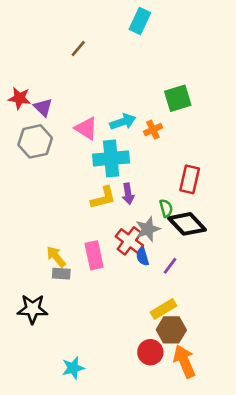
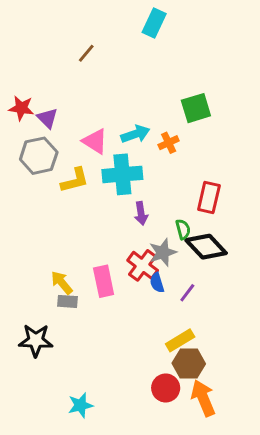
yellow L-shape: (103, 198) -> (75, 180), moved

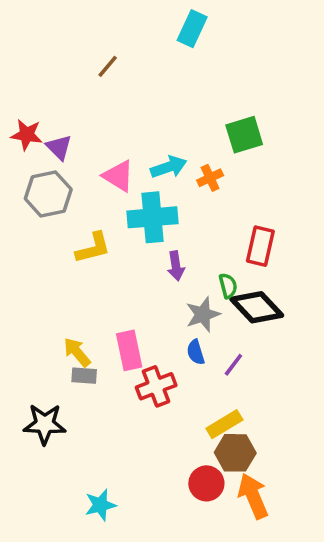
yellow L-shape: (75, 180) -> (93, 248), moved
red cross: (143, 265) -> (156, 386), moved, turned 32

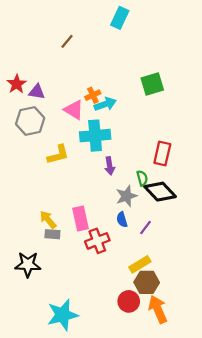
red star: (27, 135) -> (17, 84), turned 30
purple triangle: (59, 147) -> (37, 92), turned -36
orange cross: (210, 178) -> (93, 95), moved
cyan star: (100, 505) -> (63, 315), size x1.6

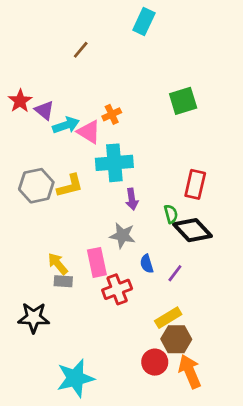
purple triangle: (37, 92) -> (44, 110), turned 30
cyan arrow: (105, 104) -> (66, 125), moved
gray hexagon: (30, 121) -> (36, 186), moved
gray star: (126, 196) -> (122, 236), moved, turned 30

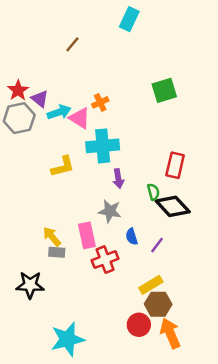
gray hexagon: (36, 186) -> (19, 118), moved

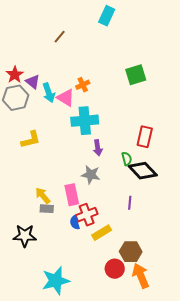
cyan arrow: (59, 112) -> (49, 93), turned 90
yellow L-shape: (63, 166) -> (31, 140), moved
blue semicircle: (132, 237) -> (75, 223), moved
purple line: (157, 245) -> (130, 203), turned -32
yellow rectangle: (151, 285) -> (102, 233), moved

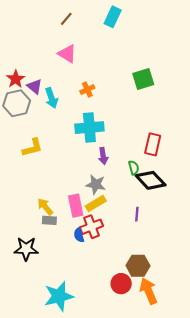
brown line: (60, 37) -> (66, 19), moved
pink triangle: (66, 98) -> (67, 54), moved
yellow rectangle: (102, 233) -> (96, 203), moved

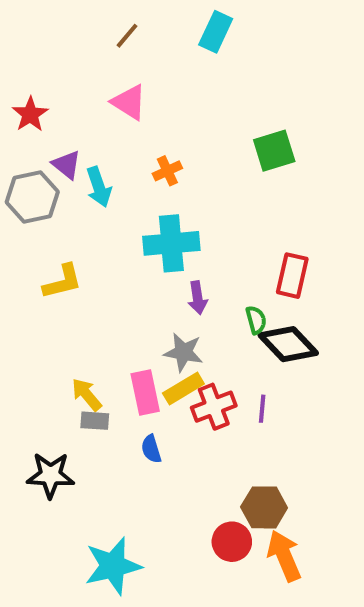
red star: (16, 79) -> (30, 114), moved
red cross: (92, 227) -> (214, 407), moved

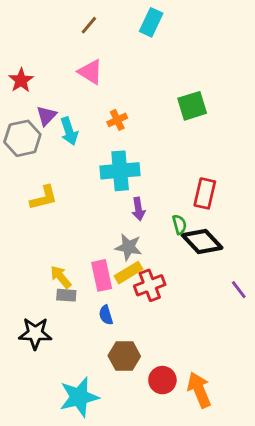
purple triangle: (67, 165) -> (47, 116), turned 35
purple line: (262, 409) -> (239, 290), moved, turned -42
brown hexagon: (264, 507) -> (124, 356), moved

